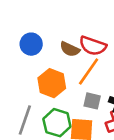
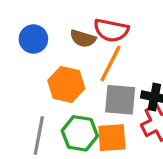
gray square: (92, 101) -> (120, 100), size x1.5

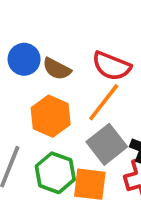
brown semicircle: (83, 39) -> (57, 69), moved
gray square: (120, 100) -> (107, 144), turned 36

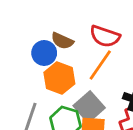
blue circle: (24, 59) -> (44, 53), moved
gray square: (107, 144) -> (89, 107), moved

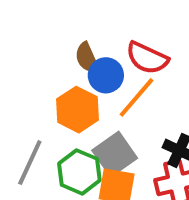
brown semicircle: (62, 41) -> (87, 58), turned 35
blue circle: (44, 53) -> (106, 75), moved

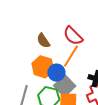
red semicircle: (147, 58) -> (73, 36), turned 30
blue circle: (106, 75) -> (56, 73), moved

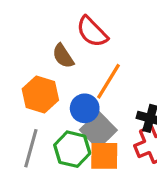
red semicircle: (73, 36) -> (92, 32), moved
orange hexagon: (43, 67) -> (40, 95), moved

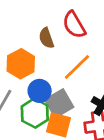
blue circle: (85, 108) -> (40, 91), moved

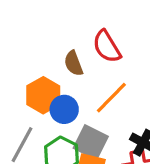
blue circle: (40, 91) -> (64, 109), moved
gray square: (59, 103) -> (91, 142), turned -32

